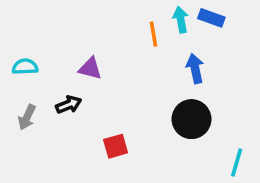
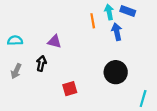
blue arrow: (195, 68) -> (117, 32), moved
black arrow: (69, 105) -> (41, 63), turned -56

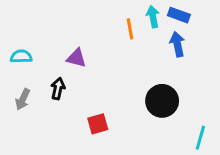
blue arrow: (117, 32) -> (177, 44), moved

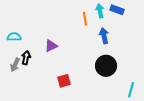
blue arrow: (177, 44) -> (104, 36), moved
purple triangle: (76, 58) -> (51, 46), moved, turned -40
black arrow: (58, 89) -> (26, 58), moved

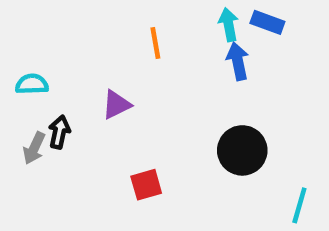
orange line: (85, 19) -> (155, 43), moved
blue arrow: (104, 36) -> (238, 61), moved

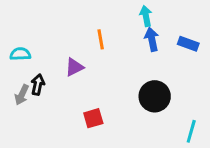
blue rectangle: (267, 22) -> (188, 44), moved
orange line: (155, 43) -> (101, 39), moved

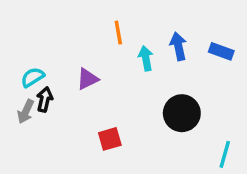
cyan arrow: (146, 16) -> (146, 58), moved
orange line: (101, 39) -> (118, 33), moved
cyan semicircle: (20, 54) -> (33, 77), moved, turned -30

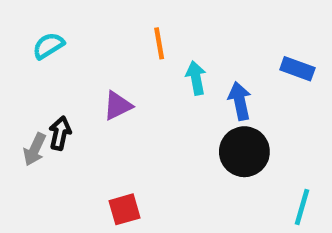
blue arrow: (178, 46) -> (240, 101), moved
cyan semicircle: (33, 77) -> (48, 46), moved
red square: (110, 139) -> (125, 209), moved

